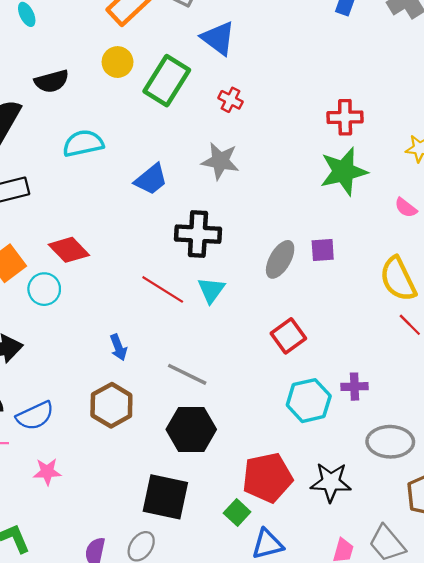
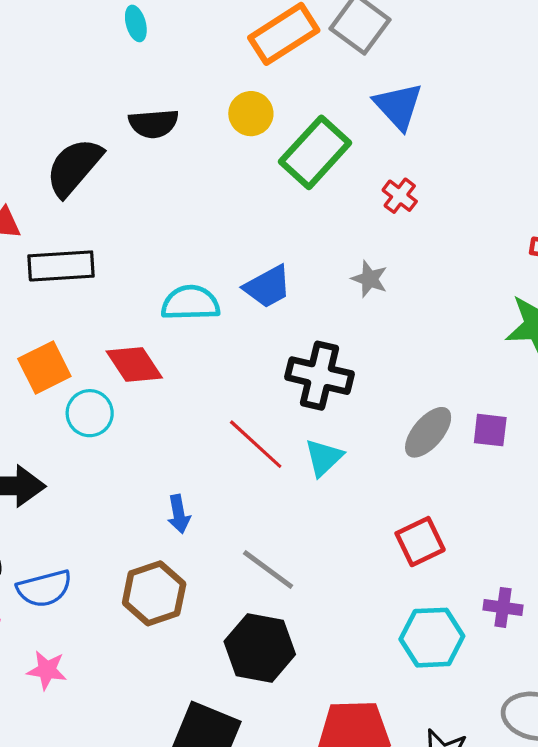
cyan semicircle: (83, 143) -> (190, 303), moved
gray star: (220, 161) -> (369, 279), size x0.7
purple cross: (354, 387) -> (503, 607), moved

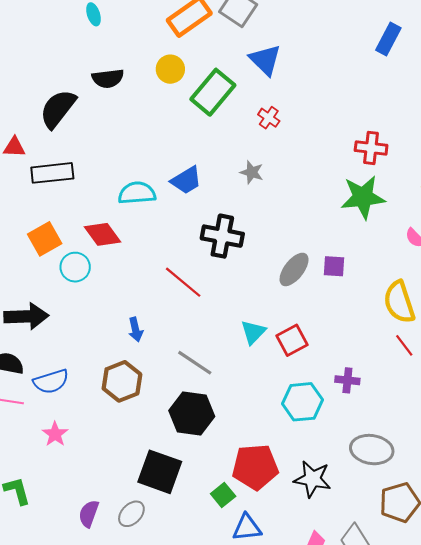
cyan triangle: (324, 457) -> (253, 332), moved
pink star: (47, 670) -> (55, 434), turned 30

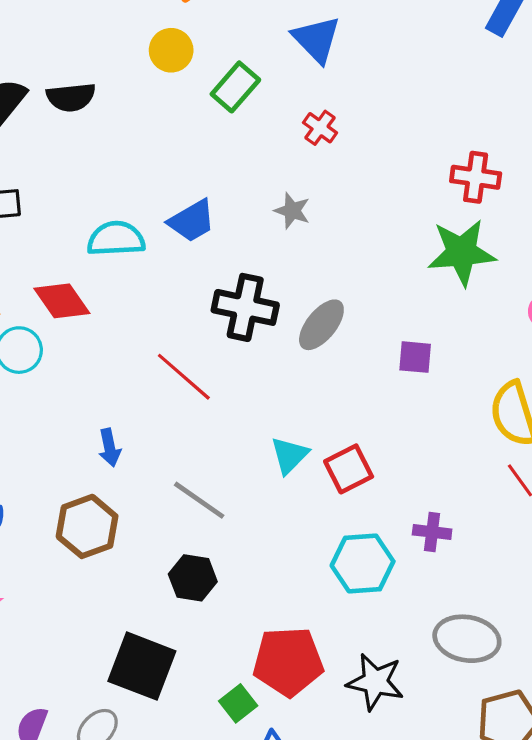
black semicircle: (108, 78) -> (71, 97), moved
green rectangle: (213, 92) -> (235, 87), size x0.7
gray ellipse: (294, 269) -> (321, 325), moved
black hexagon: (192, 414) -> (193, 578), size x0.7

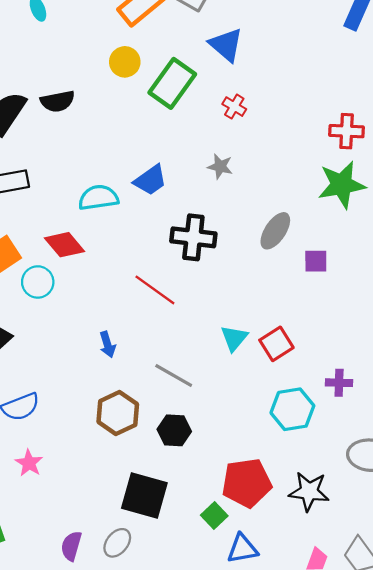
green rectangle: (235, 87) -> (172, 83), size x1.4
gray ellipse: (321, 325) -> (275, 231), moved
brown hexagon: (87, 526) -> (118, 413), moved

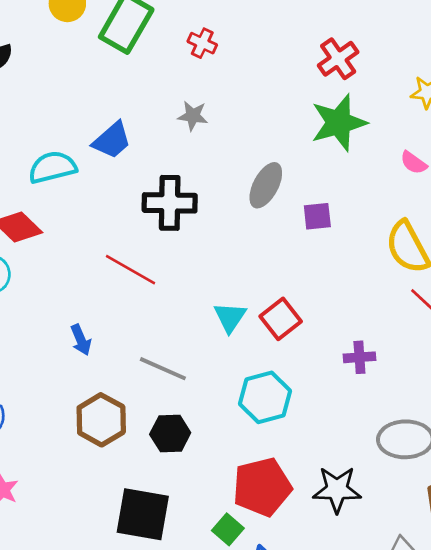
red cross: (347, 131) -> (338, 59), turned -32
cyan hexagon: (292, 409) -> (265, 397), moved

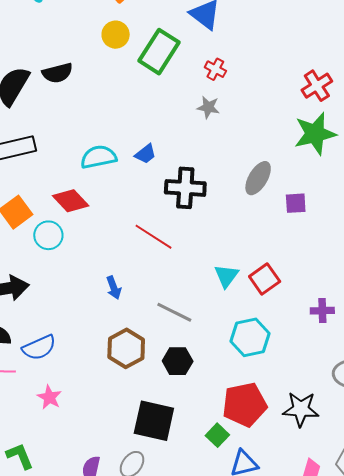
gray star: (193, 116) -> (208, 107), moved
blue trapezoid: (112, 140) -> (145, 154), moved, size x0.7

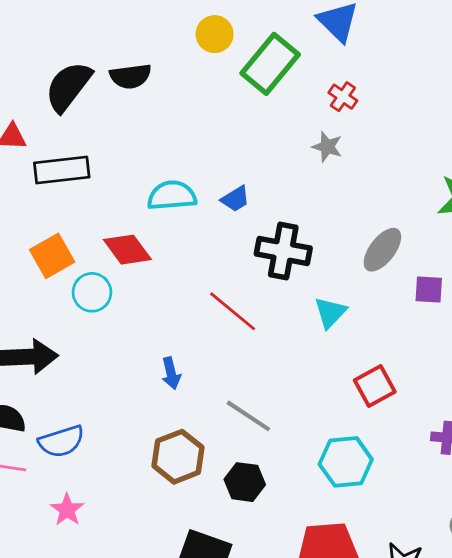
cyan triangle: (226, 276) -> (330, 313), moved

